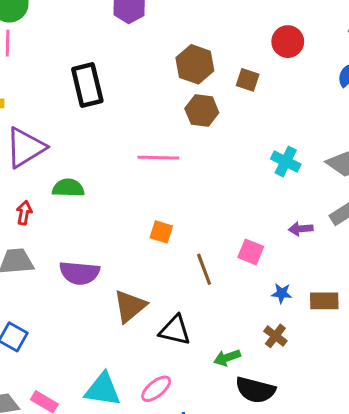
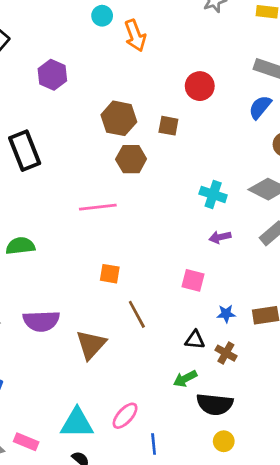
purple arrow: (301, 229) -> (220, 237), moved
brown line: (204, 269) -> (137, 314), moved
black triangle: (175, 330) -> (195, 340), moved, size x0.7

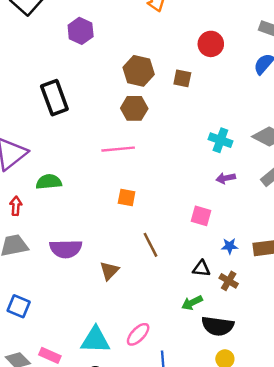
brown hexagon: (131, 159) -> (134, 108), moved
orange square: (110, 274) -> (127, 198), moved
brown triangle: (91, 345) -> (109, 271), size x0.7

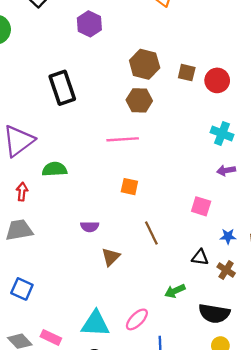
red circle: (211, 44) -> (217, 80), moved
purple semicircle: (66, 249) -> (90, 227), moved, size x0.6
green arrow: (192, 303) -> (175, 291), moved

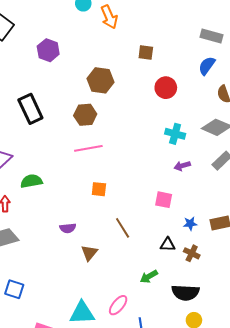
brown square: (187, 73) -> (146, 52), moved
brown hexagon: (139, 100) -> (85, 115), moved

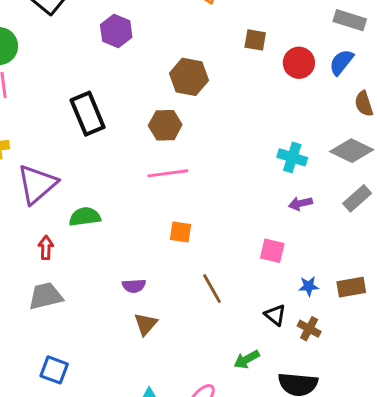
red circle: (166, 88) -> (299, 63), moved
black triangle: (168, 245) -> (275, 315), turned 35
brown triangle: (89, 253) -> (146, 324), moved

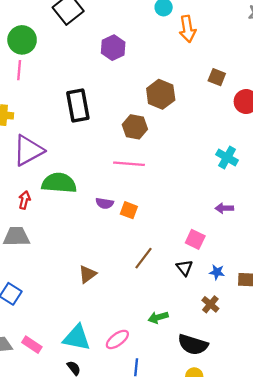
cyan cross: (292, 157) -> (227, 157), moved
green semicircle: (85, 217) -> (59, 183), size x1.4
purple semicircle: (134, 286) -> (105, 203), moved
brown line: (212, 289) -> (143, 258), turned 55
black triangle: (275, 315) -> (184, 268), moved

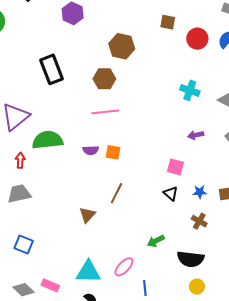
brown line: (143, 258) -> (116, 193), moved

